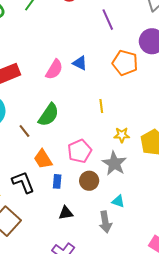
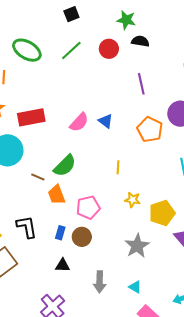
brown line: (24, 131) -> (38, 177), turned -40
orange trapezoid: (43, 159) -> (57, 195), moved
gray star: (114, 163) -> (137, 246), moved
brown circle: (89, 181) -> (82, 237), moved
cyan triangle: (118, 201) -> (135, 287), moved

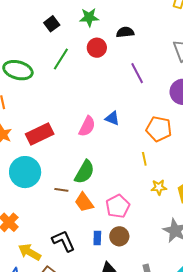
green star: (126, 20) -> (89, 17), moved
orange pentagon: (150, 129) -> (159, 129), moved
yellow line: (118, 167) -> (144, 159), moved

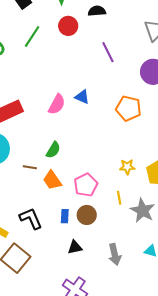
yellow line: (144, 159) -> (119, 198), moved
green semicircle: (84, 172) -> (53, 150), size x0.7

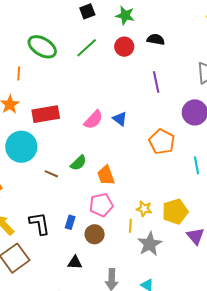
yellow star: (127, 167) -> (144, 209), moved
orange trapezoid: (52, 180) -> (106, 175), moved
blue rectangle: (65, 216) -> (70, 222), moved

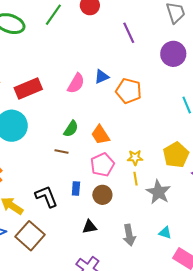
blue triangle: (120, 119) -> (102, 77), turned -49
orange pentagon: (162, 142) -> (129, 91), moved
brown line: (51, 174) -> (61, 151), moved
yellow star: (144, 209) -> (135, 158), moved

